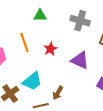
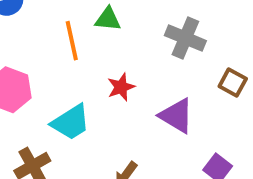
orange line: (24, 42) -> (72, 41), moved
cyan trapezoid: (32, 81) -> (71, 122), moved

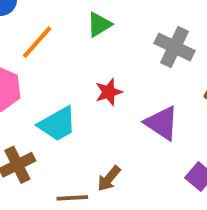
green triangle: (108, 19) -> (99, 24), turned -40
orange line: (72, 41) -> (37, 42), moved, turned 51

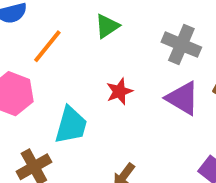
purple triangle: (162, 123) -> (183, 98), moved
cyan trapezoid: (57, 124) -> (71, 125), turned -42

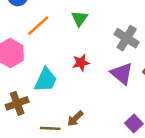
green triangle: (107, 26) -> (80, 18), turned -30

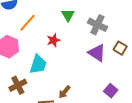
green triangle: (80, 18) -> (68, 15), moved
red star: (81, 63) -> (53, 40), moved

